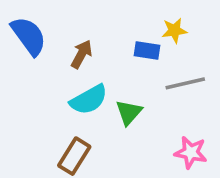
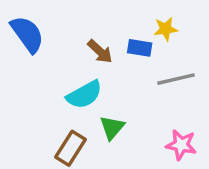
brown arrow: (81, 54) -> (100, 51), moved, turned 104
green triangle: (129, 112) -> (112, 127), moved

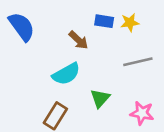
blue rectangle: (140, 48) -> (104, 21), moved
green triangle: (112, 127) -> (100, 98), moved

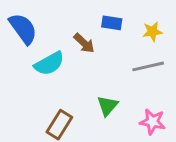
yellow star: (130, 23) -> (152, 32), moved
cyan semicircle: (66, 74) -> (49, 64), moved

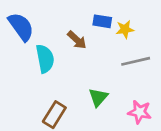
yellow star: (152, 32) -> (125, 29), moved
cyan semicircle: (49, 64) -> (45, 59), turned -72

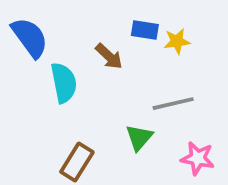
gray line: (136, 61) -> (173, 104), moved

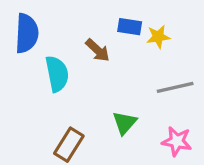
blue semicircle: (30, 38) -> (27, 33), turned 39
gray line: (173, 104) -> (175, 87), moved

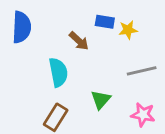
cyan semicircle: (57, 74) -> (58, 72), moved

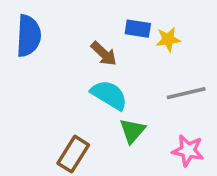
cyan semicircle: (58, 72) -> (109, 95), moved, turned -48

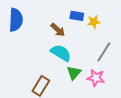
gray line: (186, 93) -> (104, 52), turned -45
pink star: (188, 150) -> (96, 78), moved

